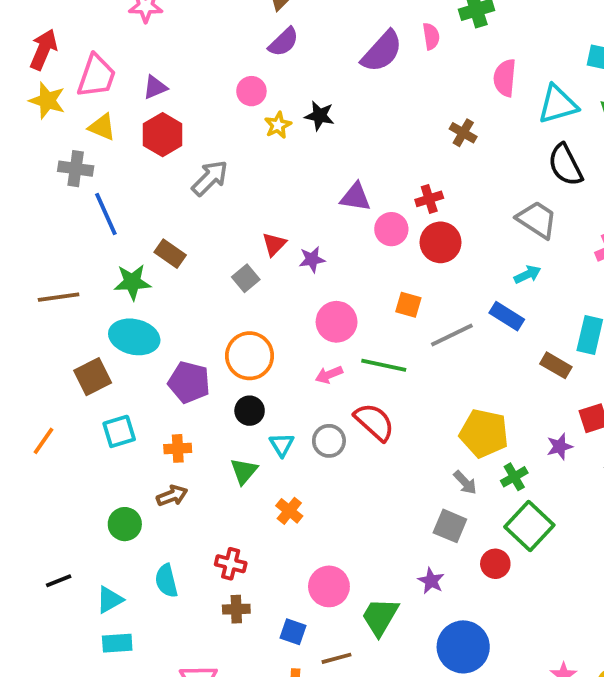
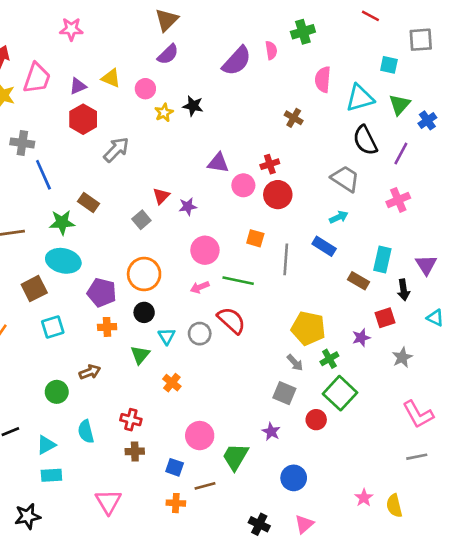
yellow triangle: (102, 127) -> (111, 78), moved
gray line: (452, 335) -> (286, 259), turned -60
orange cross: (178, 448) -> (107, 327), moved
blue circle: (463, 647) -> (294, 478), size x0.7

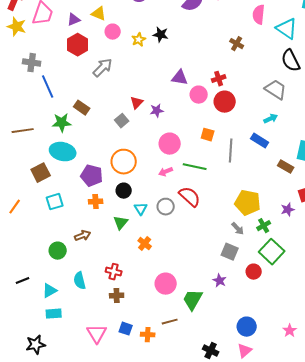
pink circle: (145, 89) -> (113, 32), moved
cyan triangle: (360, 98) -> (287, 29), turned 50
blue square: (175, 467) -> (126, 329), moved
blue circle: (294, 478) -> (247, 327), moved

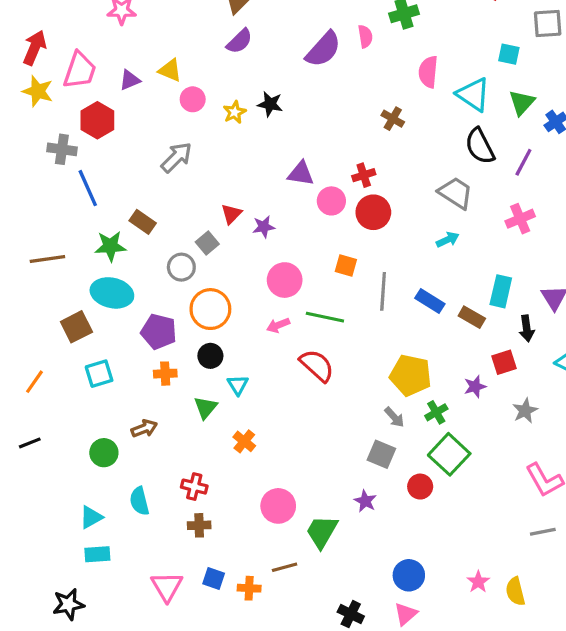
red hexagon: (78, 45) -> (97, 120), moved
blue rectangle: (260, 141) -> (430, 301), moved
gray circle: (166, 207) -> (181, 267), moved
black line: (23, 281) -> (30, 443), moved

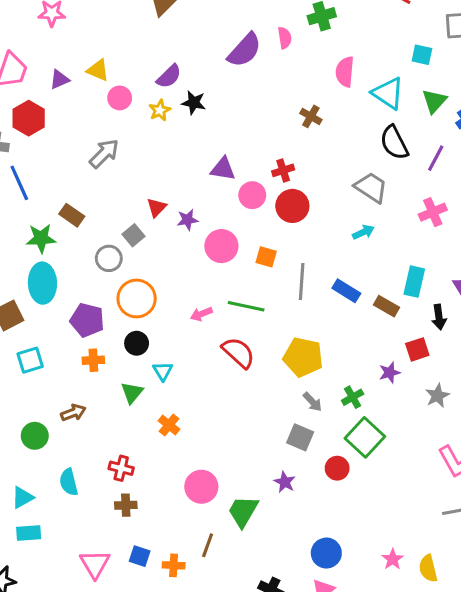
purple semicircle: (239, 41) -> (169, 76), moved
pink circle: (285, 280) -> (221, 246), moved
cyan ellipse: (112, 293) -> (42, 283), turned 75
yellow pentagon: (410, 375) -> (303, 357), moved
brown line: (285, 567) -> (208, 545), turned -55

